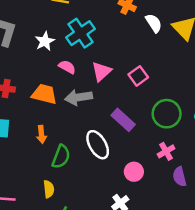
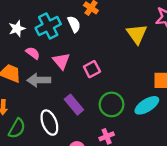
white semicircle: (154, 23) -> (74, 24), moved
pink triangle: (101, 72) -> (61, 61), turned -36

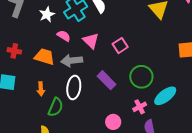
cyan ellipse: (147, 105) -> (165, 96), moved
white ellipse: (49, 123) -> (74, 87), moved, turned 35

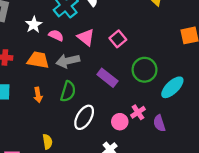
white star: (47, 15) -> (34, 25), moved
white ellipse: (74, 87) -> (84, 117), moved, turned 30
green semicircle: (56, 107) -> (68, 91), moved
pink cross: (140, 107) -> (138, 112), moved

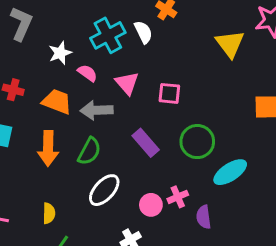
pink square: (118, 39) -> (169, 93), turned 35
orange arrow: (38, 95) -> (48, 148), size x1.6

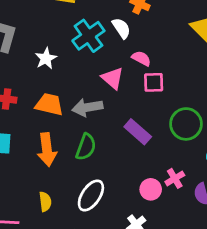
pink semicircle: (87, 73) -> (141, 58), moved
white ellipse: (104, 190) -> (91, 196), moved
yellow semicircle: (49, 213) -> (45, 202), moved

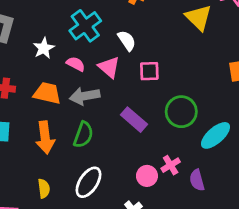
white semicircle: (121, 28) -> (127, 41), moved
pink semicircle: (141, 58) -> (76, 64), moved

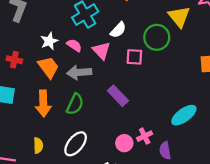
white semicircle: (127, 41) -> (118, 30), turned 72
white star: (44, 48) -> (49, 41), moved
orange trapezoid: (47, 93) -> (48, 67), turned 35
green circle: (181, 112) -> (157, 37), moved

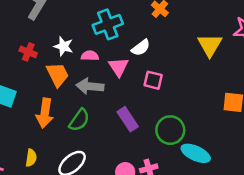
green circle: (157, 37) -> (170, 130), moved
white star: (49, 41) -> (63, 46), turned 30
pink semicircle: (74, 45) -> (90, 56), turned -42
red cross: (14, 60) -> (28, 52), moved
cyan ellipse: (184, 115) -> (196, 153), turned 50

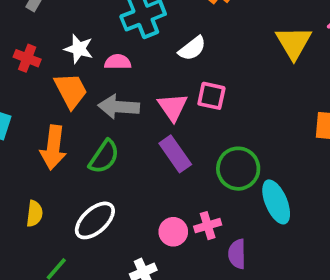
pink triangle: (119, 67) -> (173, 107), moved
cyan ellipse: (196, 153) -> (276, 202), turned 44

